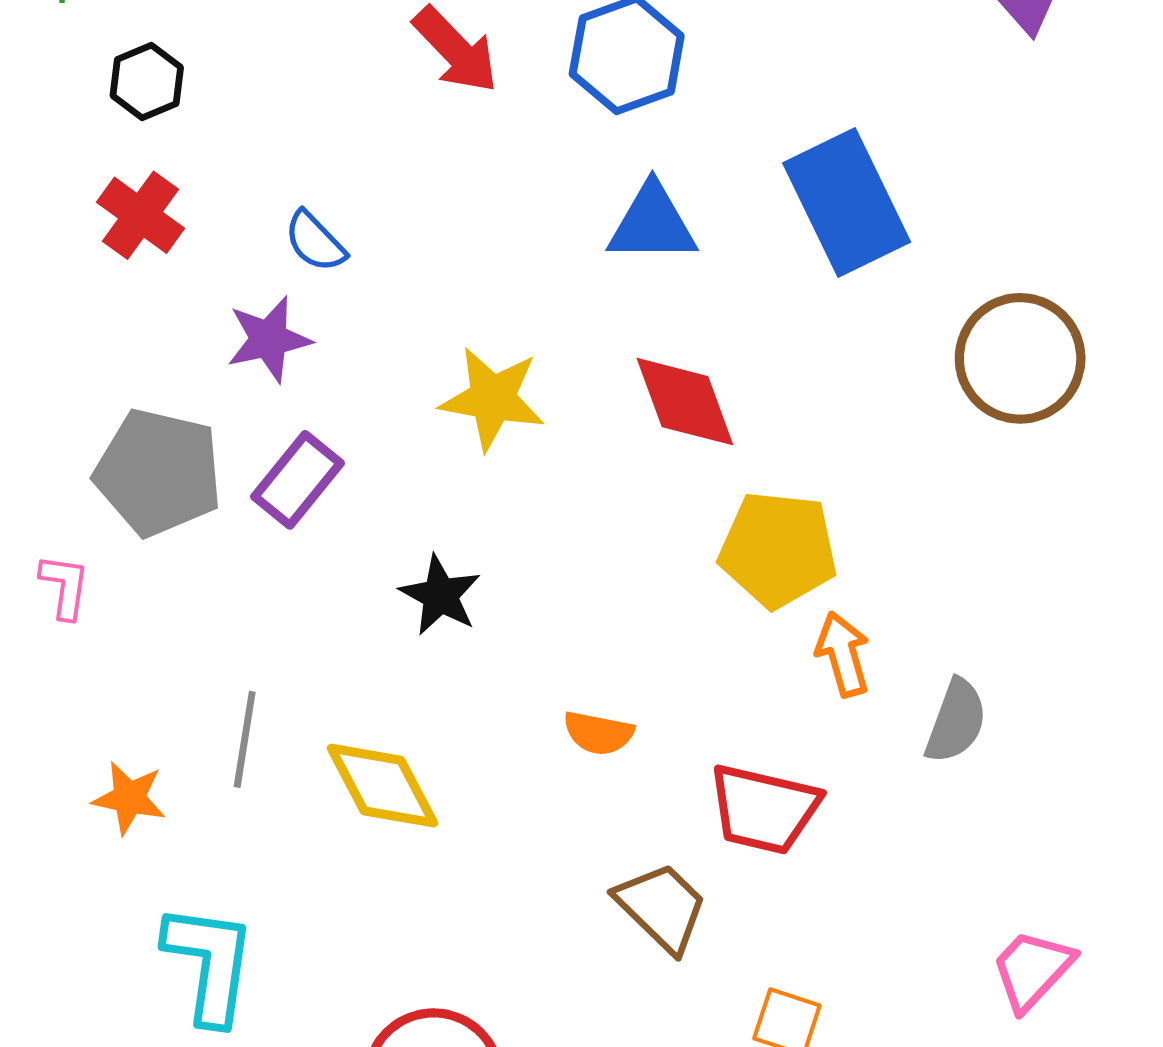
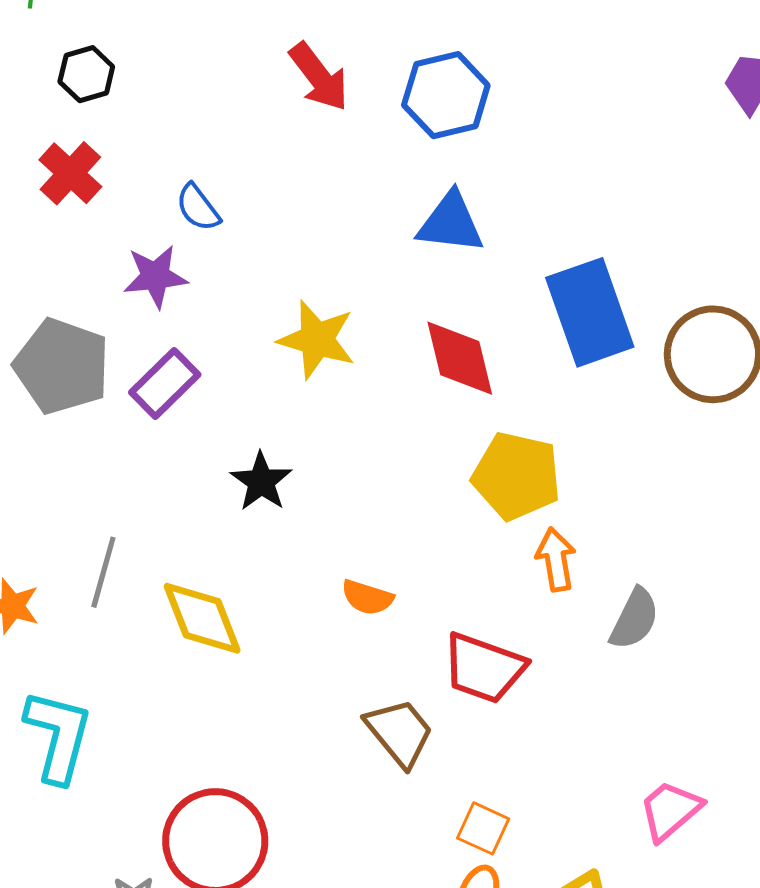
blue rectangle: (847, 203) -> (590, 312), moved

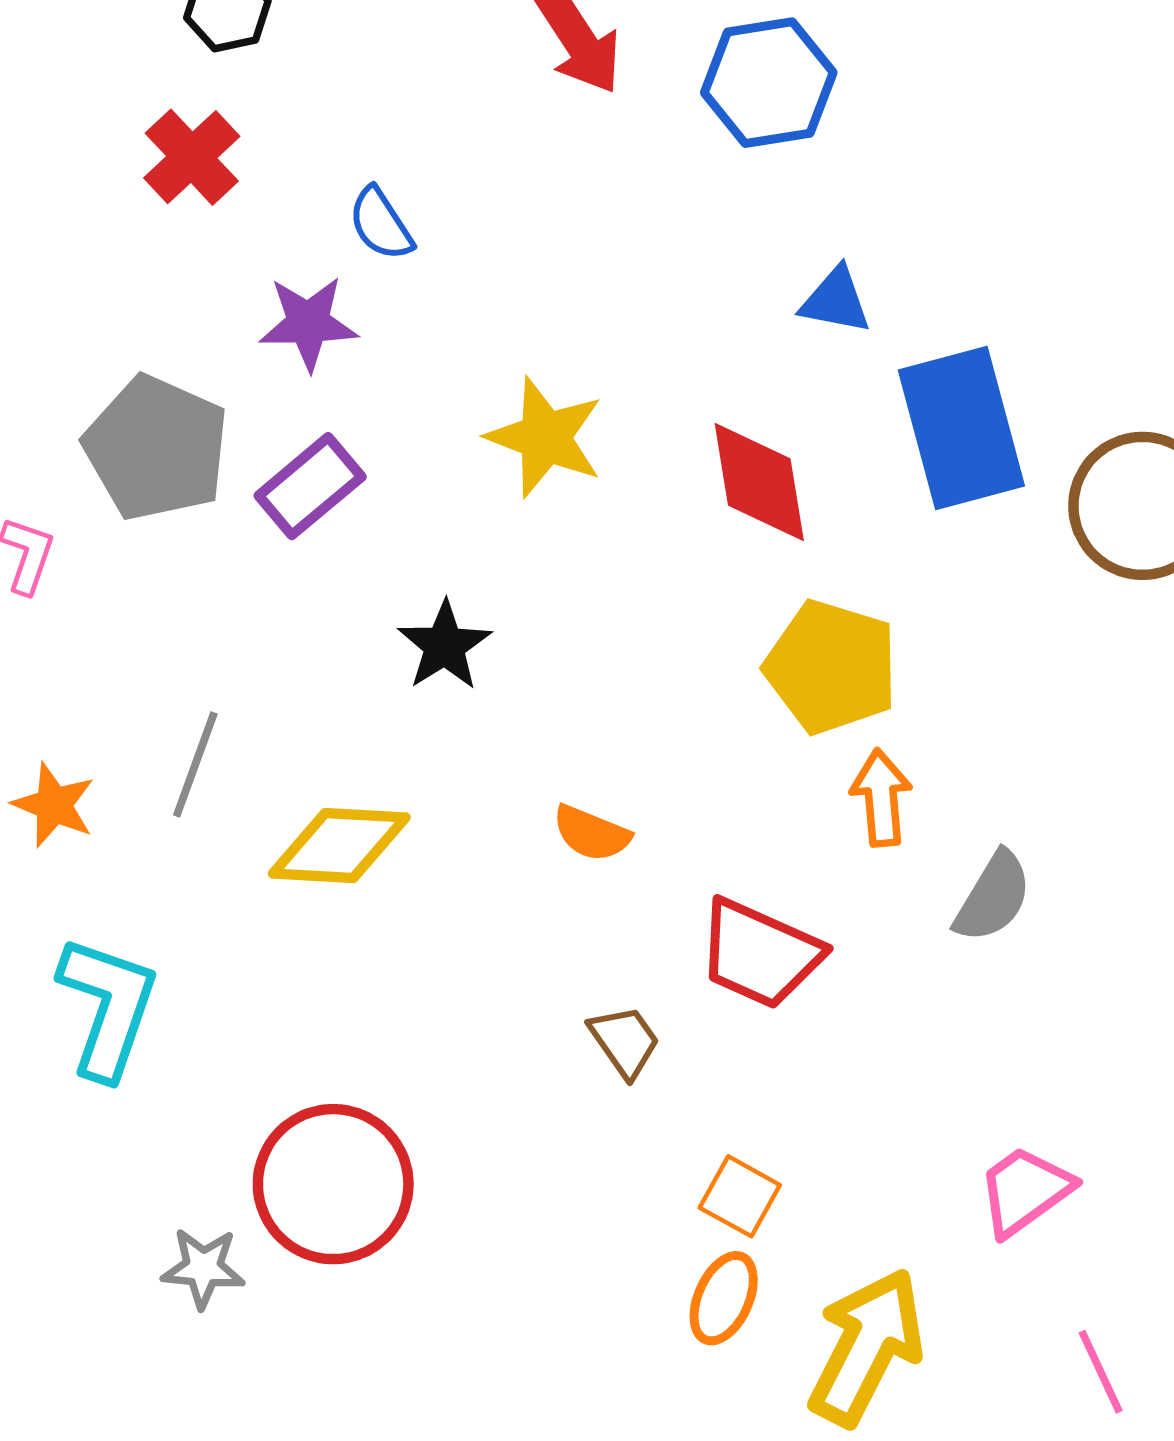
blue triangle: (451, 223) -> (836, 301), moved, size x0.7
yellow diamond: (202, 618) -> (339, 846), turned -70
brown trapezoid: (400, 732) -> (625, 1041), size x0.7

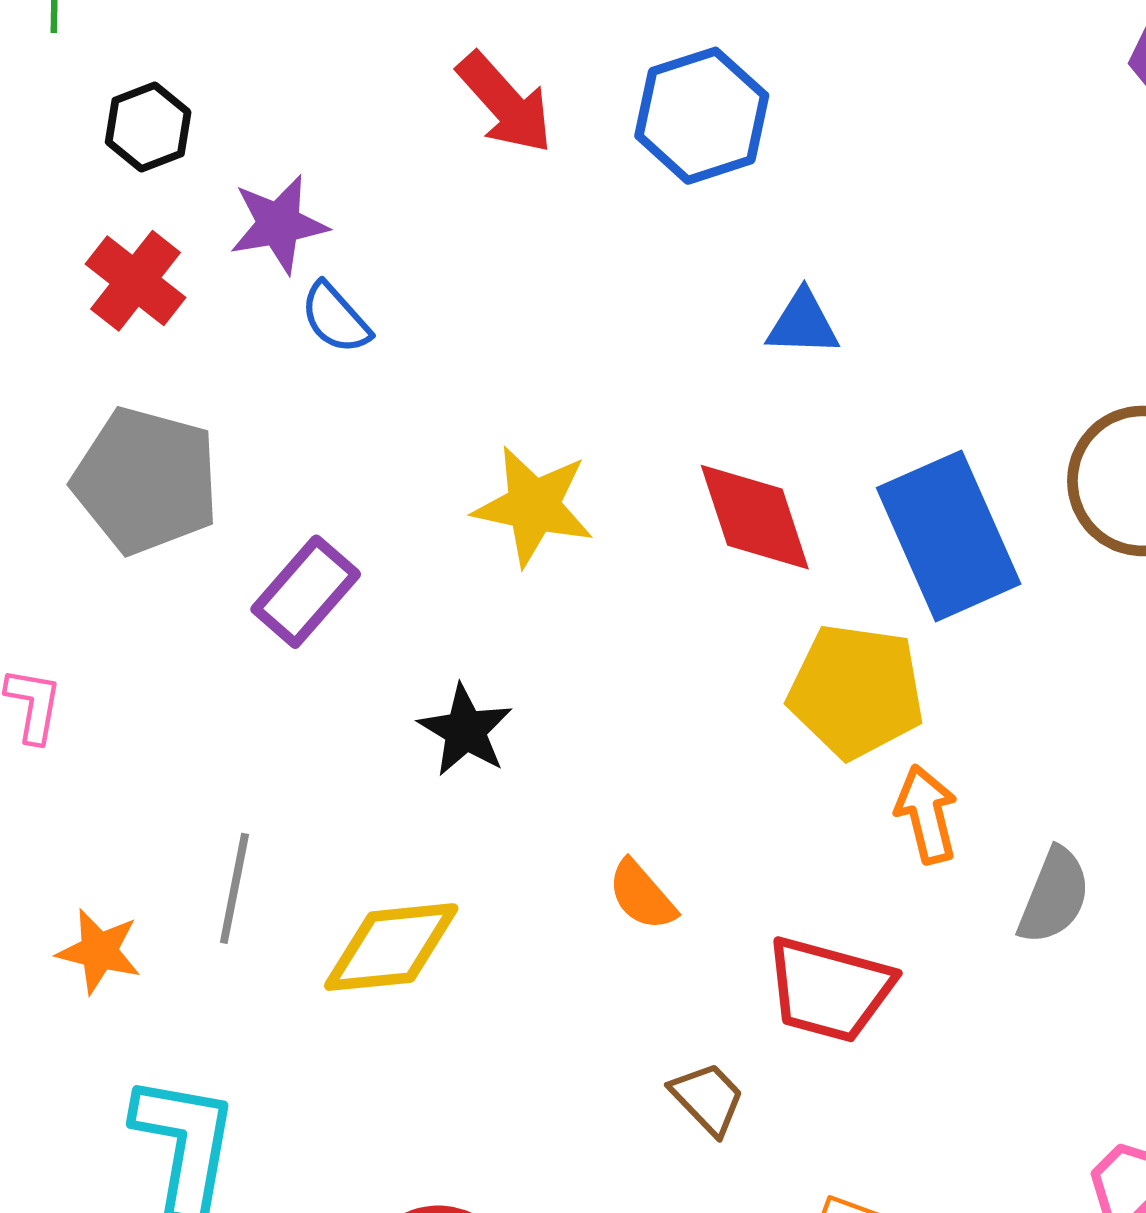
purple star: (308, 323) -> (279, 224), moved
blue rectangle: (961, 428) -> (949, 536), moved
gray pentagon: (156, 448) -> (146, 481), moved
orange semicircle: (591, 833) -> (642, 895), turned 36

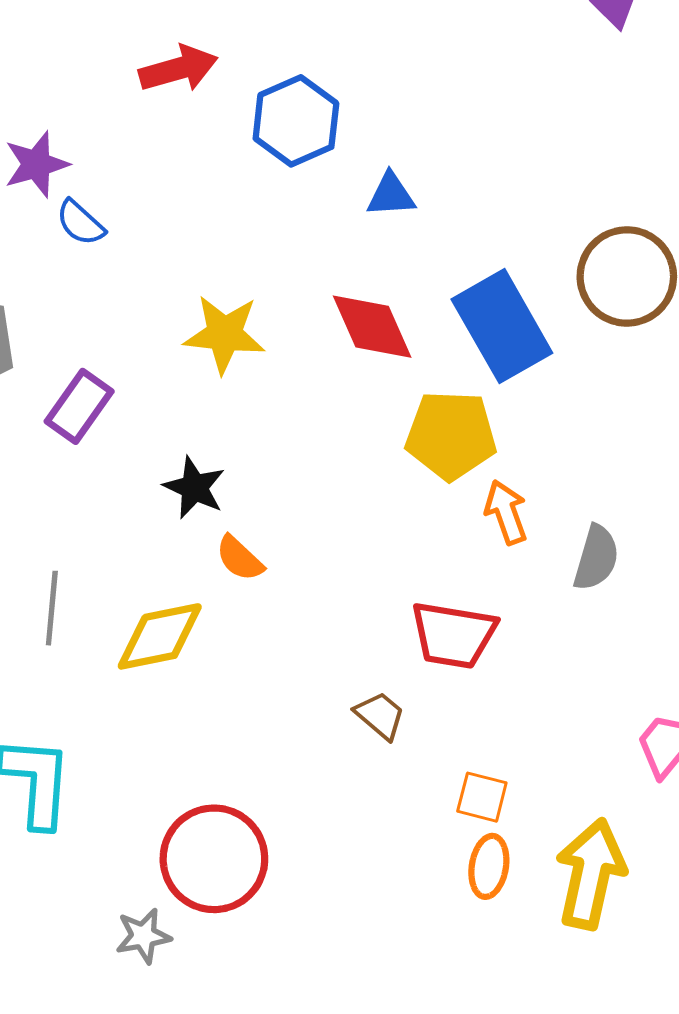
red arrow: (505, 103) -> (178, 69), turned -58
blue hexagon: (702, 116) -> (296, 121), moved
orange semicircle: (642, 895) -> (240, 558), moved

